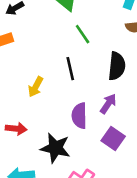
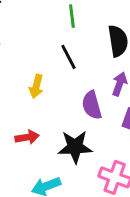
green line: (83, 34) -> (72, 16), turned 42

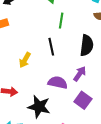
purple semicircle: (92, 105) -> (58, 83), turned 102

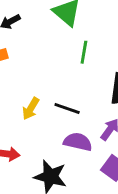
black line: (51, 47) -> (67, 108), moved, turned -60

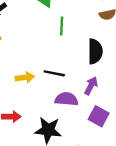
yellow arrow: (31, 109) -> (25, 77), turned -120

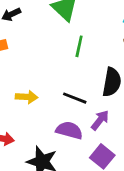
black line: (54, 73) -> (75, 98), moved

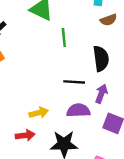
yellow arrow: (27, 97) -> (39, 113), moved

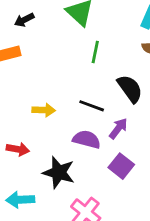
black semicircle: (101, 59) -> (130, 89), turned -45
yellow arrow: (39, 113) -> (44, 110), moved

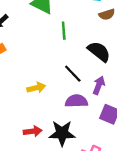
black line: (92, 106) -> (73, 74), turned 42
red arrow: (18, 149) -> (33, 131), moved

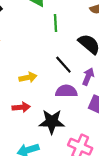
red arrow: (33, 131) -> (21, 107), moved

